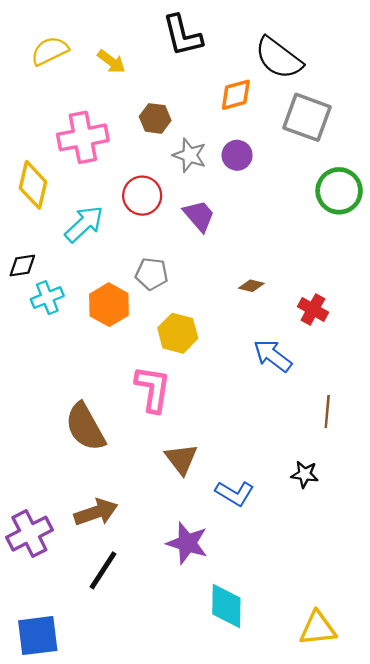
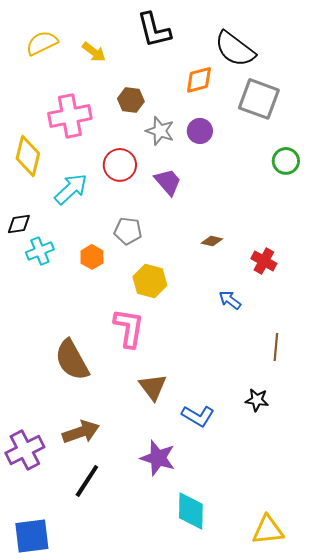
green circle: (339, 191) -> (286, 161), size x0.7
orange hexagon: (109, 305) -> (92, 257), size x0.7
blue arrow: (273, 356) -> (230, 300), size x0.7

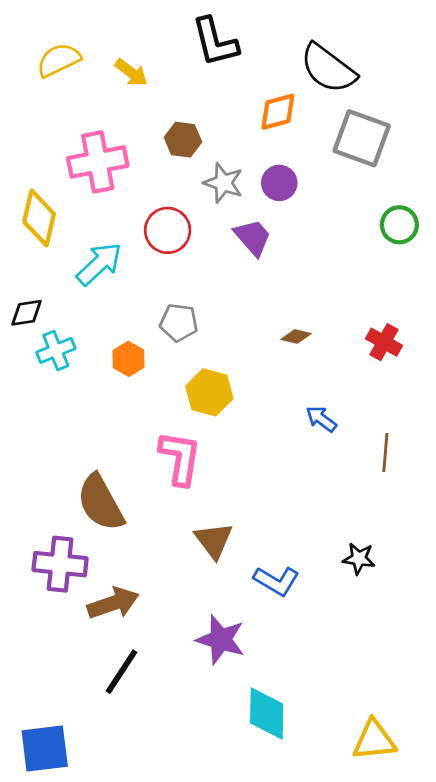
purple trapezoid: (168, 182) -> (253, 237), moved
red cross: (264, 261) -> (384, 342), moved
brown line: (276, 347) -> (385, 452), moved
purple cross: (25, 450) -> (60, 564), moved, turned 33

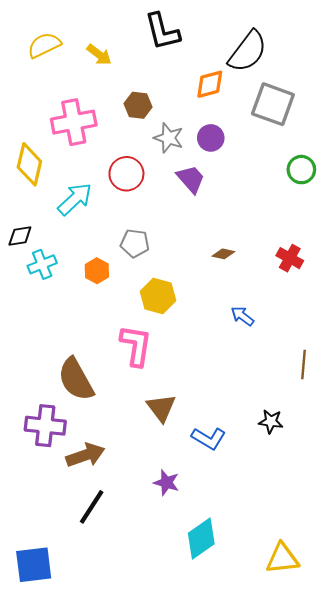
black semicircle: (328, 68) -> (248, 52), turned -90
brown line: (385, 452) -> (304, 365), moved
purple star: (221, 640) -> (166, 483), size x0.7
cyan diamond: (267, 714) -> (201, 538), turned 54

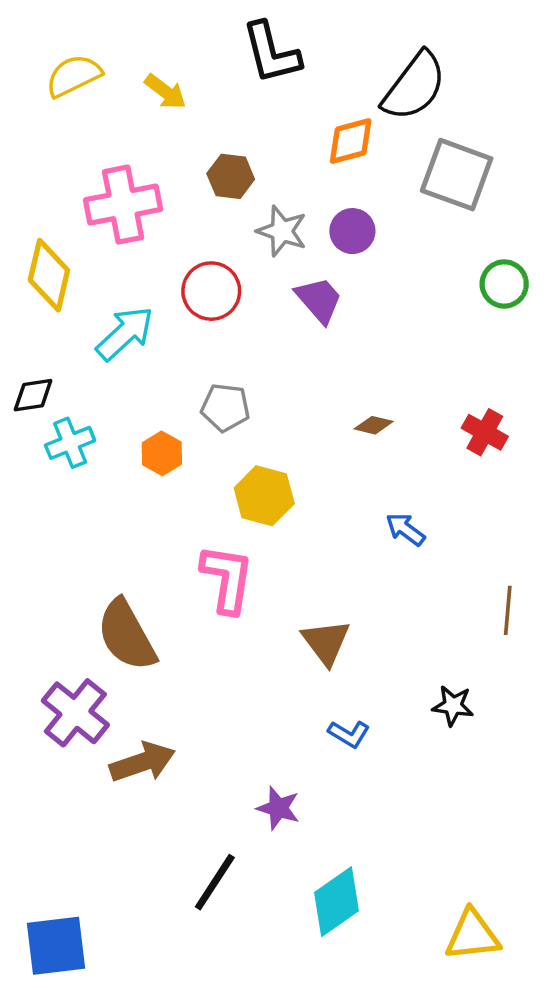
brown triangle: (161, 408) -> (326, 642), moved
purple cross: (45, 426) -> (75, 713), turned 33
blue L-shape: (209, 438) -> (349, 734), size x0.7
black line: (92, 507) -> (215, 882), moved

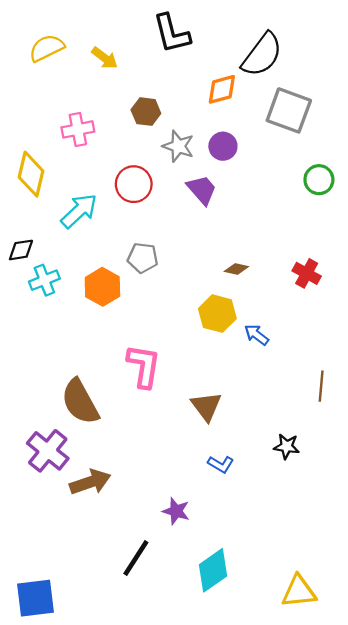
pink cross: (123, 205) -> (78, 129), size x0.7
orange hexagon: (162, 453) -> (102, 287), size x1.4
yellow hexagon: (264, 496) -> (217, 314), moved

